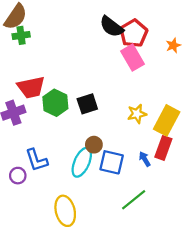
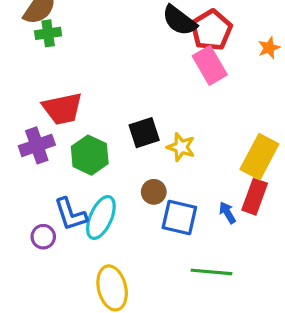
green hexagon: (55, 103) -> (90, 155), moved
yellow star: (137, 114) -> (181, 147), moved, turned 30
cyan ellipse: (82, 162) -> (101, 217), moved
green line: (134, 200) -> (211, 272), turned 44

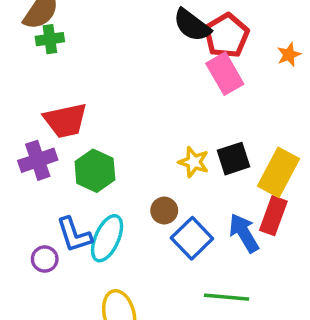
black square: (144, 133) -> (233, 159), moved
blue arrow: (227, 213) -> (244, 233), size x1.6
blue square: (179, 217) -> (192, 238), turned 33

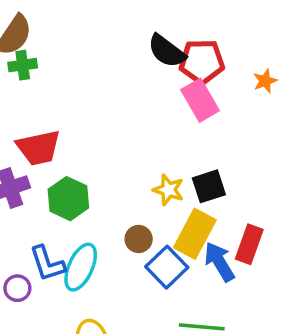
red pentagon: (227, 36) -> (202, 62), turned 30
yellow rectangle: (279, 172) -> (195, 234), moved

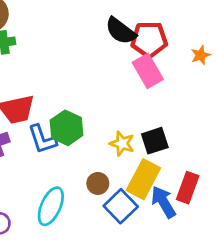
green hexagon: (68, 199) -> (66, 128), moved
blue L-shape: (47, 264) -> (42, 139), moved

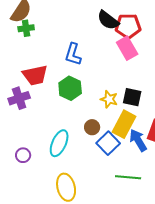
blue L-shape: (42, 139) -> (73, 54), moved, turned 35
black square: (155, 141) -> (132, 97), turned 30

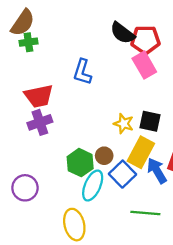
green hexagon: (70, 88) -> (80, 163), moved
purple cross: (19, 98) -> (40, 122), moved
cyan ellipse: (59, 143) -> (93, 186), moved
purple circle: (23, 155) -> (25, 188), size x1.5

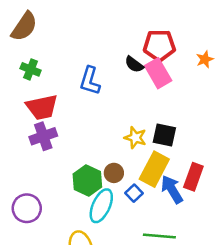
black semicircle: (122, 33) -> (134, 64), moved, size x0.7
green cross: (28, 42) -> (31, 69), moved, turned 30
blue square: (122, 174) -> (134, 193), size x0.6

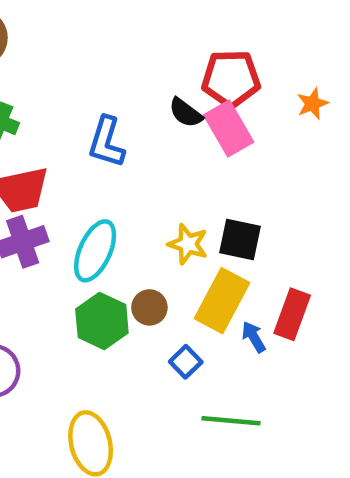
blue arrow: (172, 189) -> (254, 337), size x0.6
blue square: (134, 193) -> (186, 362), moved
cyan ellipse: (101, 206) -> (95, 251), moved

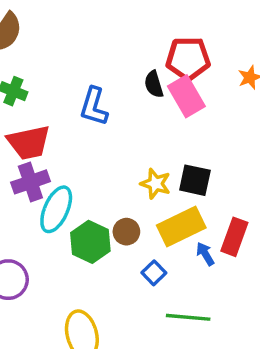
black semicircle: (186, 113) -> (154, 84), turned 36
cyan ellipse: (95, 251) -> (56, 209), moved
yellow rectangle: (222, 301) -> (181, 226), turned 36

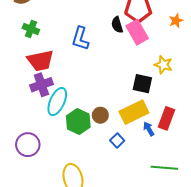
yellow star: (156, 184) -> (163, 65), moved
green line: (188, 317) -> (164, 168), moved

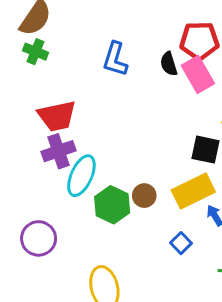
green cross: (31, 29) -> (35, 52), moved
blue L-shape: (80, 38) -> (115, 59), moved
blue square: (117, 140) -> (181, 243), moved

